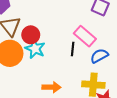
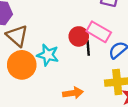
red circle: (31, 35) -> (79, 36), moved

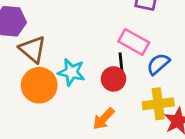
red circle: (79, 36) -> (113, 79), moved
orange arrow: (73, 93) -> (104, 119), turned 144

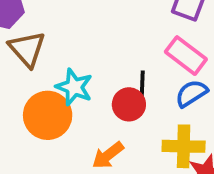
pink rectangle: (134, 42) -> (186, 56), moved
orange circle: (39, 85) -> (48, 115), moved

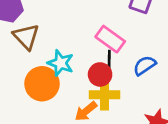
pink rectangle: (186, 56) -> (110, 39), moved
yellow cross: (184, 146) -> (104, 95), moved

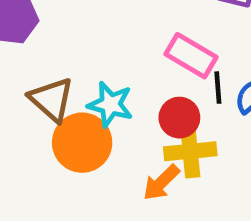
brown triangle: (26, 37) -> (52, 100), moved
black line: (109, 59) -> (218, 88), moved

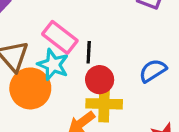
pink rectangle: (191, 56) -> (60, 37), moved
black line: (218, 88) -> (89, 52), moved

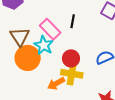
black line: (89, 52) -> (73, 21), moved

